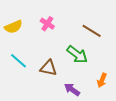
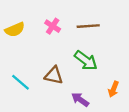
brown line: (92, 31) -> (88, 26), moved, turned -36
cyan line: (19, 61) -> (20, 82), moved

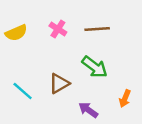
brown triangle: (54, 75) -> (59, 83), turned -42

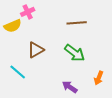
pink cross: (58, 29) -> (28, 12), moved, turned 32
brown triangle: (59, 83) -> (36, 50), moved

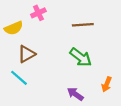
pink cross: (28, 12) -> (38, 13), moved
brown triangle: (36, 50) -> (27, 54), moved

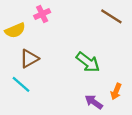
brown line: (83, 25) -> (111, 16), moved, turned 36
purple arrow: (75, 94) -> (94, 102), moved

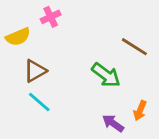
brown line: (111, 16) -> (134, 47), moved
cyan line: (21, 84) -> (39, 102), moved

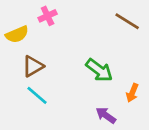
brown line: (134, 47) -> (127, 21), moved
orange arrow: (140, 111) -> (132, 93), moved

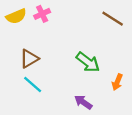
yellow semicircle: (17, 34) -> (16, 16), moved
purple arrow: (106, 115) -> (83, 102), moved

